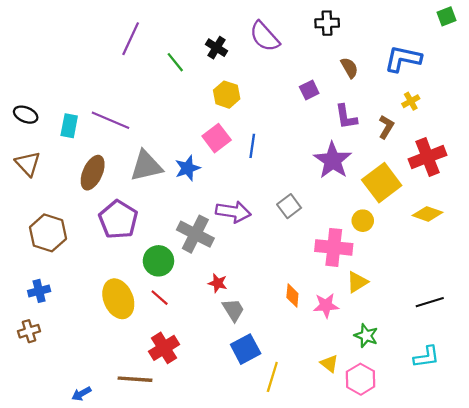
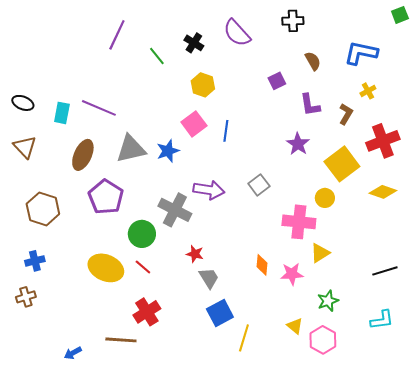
purple star: (333, 160) -> (298, 144), size x0.7
yellow ellipse: (118, 299) -> (106, 268), turned -44
green star: (366, 336) -> (328, 301), turned 30

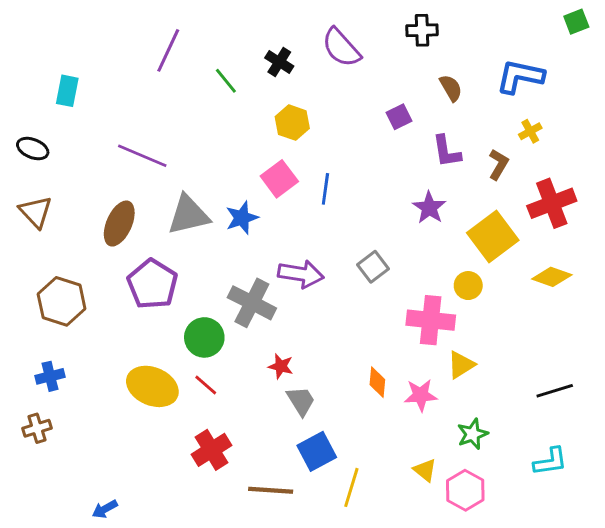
cyan rectangle: (62, 113) -> (67, 91), moved
brown line: (121, 340) -> (271, 490), moved

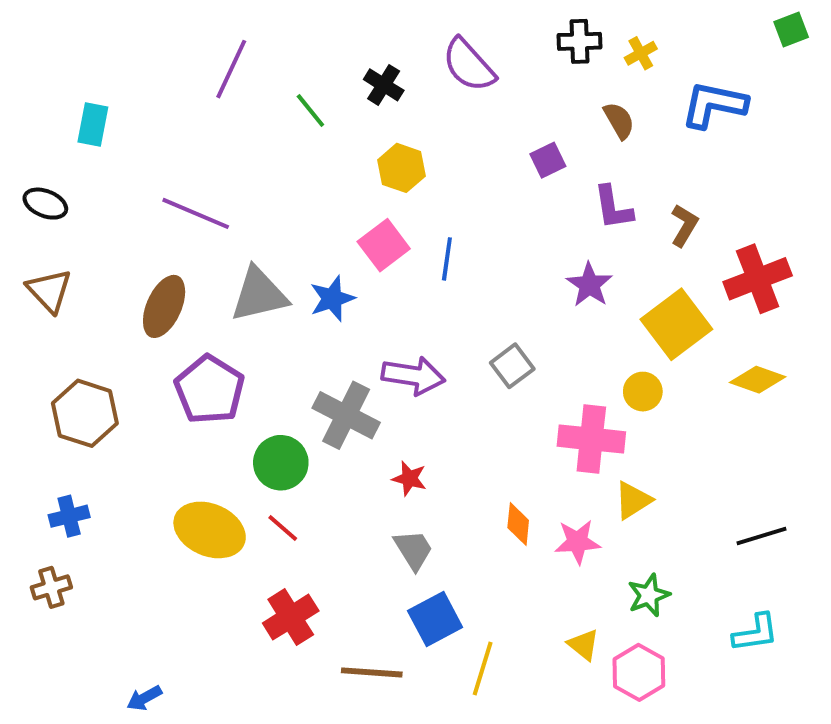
yellow cross: (530, 131) -> (641, 53), moved
red star: (281, 366) -> (409, 479), moved

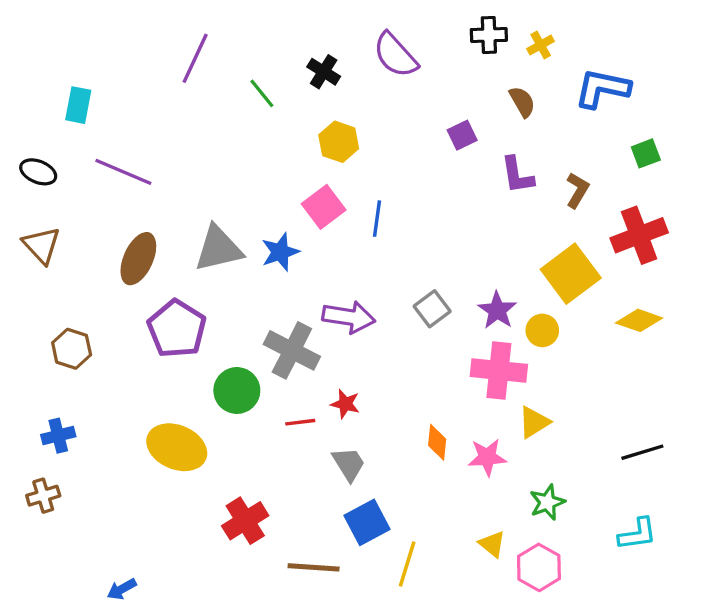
green square: (791, 30) -> (646, 153), moved
purple line: (196, 213) -> (123, 172), moved
purple star: (589, 285) -> (497, 310), moved
brown hexagon: (85, 413) -> (72, 349), size x0.7
red line: (283, 528) -> (300, 422), moved, turned -48

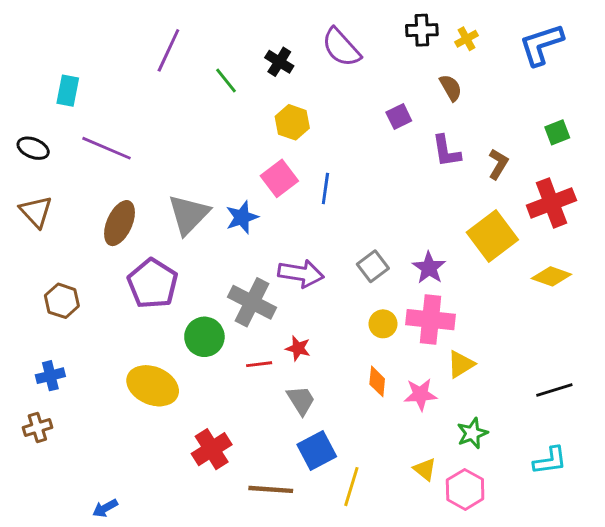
blue L-shape: (602, 88) -> (541, 45), moved, turned -30
gray triangle: (218, 249) -> (189, 214), turned -33
yellow circle: (542, 330) -> (383, 324), moved

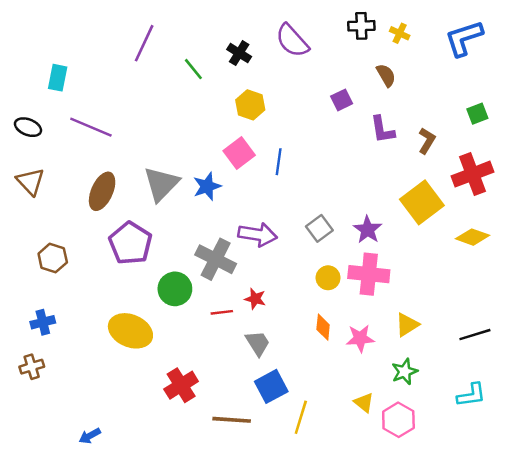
yellow cross: (466, 39) -> (400, 33), turned -36
yellow triangle: (461, 364) -> (407, 325), moved

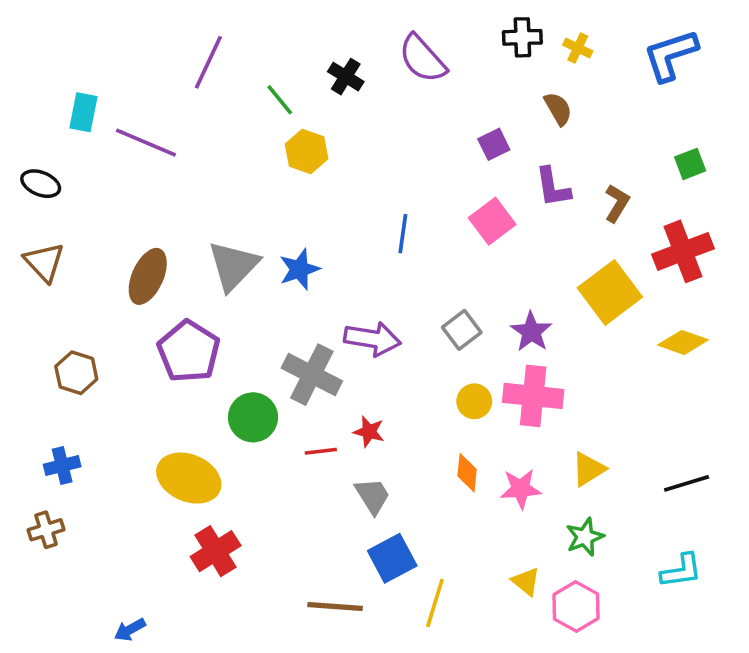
yellow hexagon: (250, 105) -> (307, 151), moved
purple line: (91, 127) -> (146, 143), moved
pink square: (239, 153) -> (492, 221), moved
red cross: (181, 385) -> (216, 551), moved

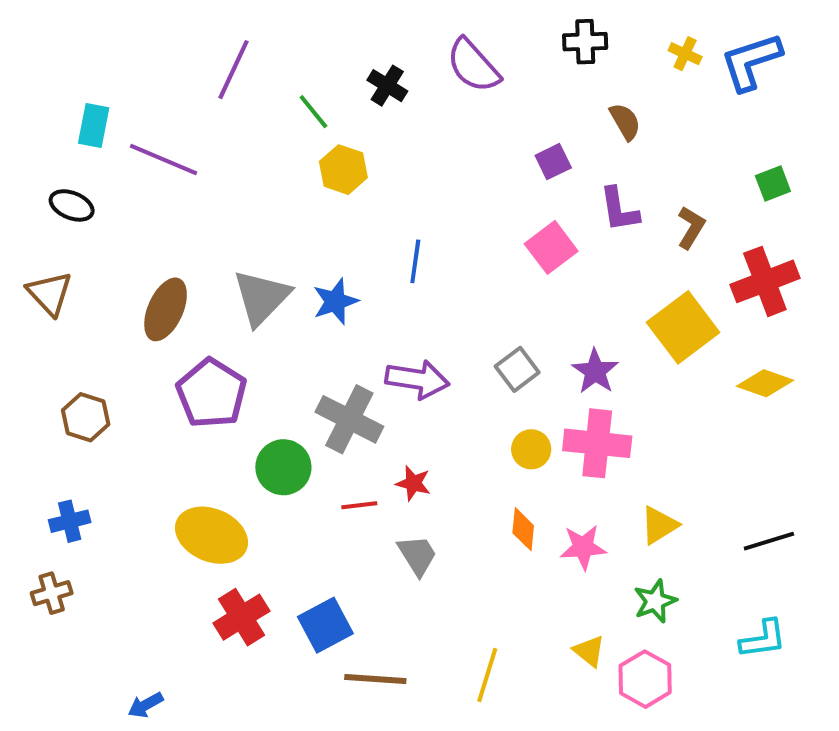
yellow cross: (578, 48) -> (685, 54), moved
black ellipse: (41, 184) -> (72, 205), moved
blue line: (403, 234) -> (415, 261), moved
blue square: (392, 558) -> (325, 625), moved

